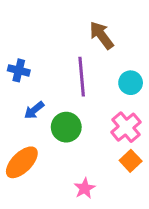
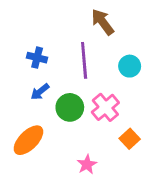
blue cross: (19, 70) -> (37, 58), moved
pink cross: (126, 127) -> (105, 107), moved

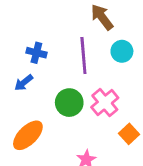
cyan circle: (130, 66) -> (122, 51), moved
blue arrow: (40, 92) -> (24, 83), moved

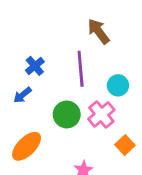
cyan circle: (122, 51) -> (118, 85), moved
blue cross: (36, 53) -> (35, 66), turned 36

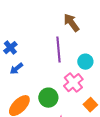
blue cross: (35, 66) -> (10, 48), moved
green circle: (67, 114) -> (48, 98), moved

